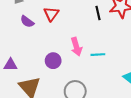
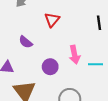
purple semicircle: (27, 22) -> (26, 42), moved

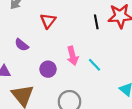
cyan line: (96, 64) -> (94, 65), turned 48

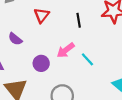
black line: (96, 22) -> (79, 20), moved
pink arrow: (73, 56) -> (66, 50), turned 66

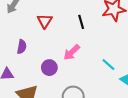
purple semicircle: (15, 39) -> (22, 47), turned -112
cyan line: (87, 59) -> (108, 65), moved

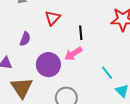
black line: (81, 22) -> (81, 33), moved
purple circle: (49, 68) -> (48, 65), size x1.5

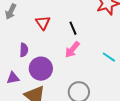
purple circle: (48, 65) -> (41, 69), moved

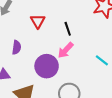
purple circle: (41, 69) -> (47, 66), moved

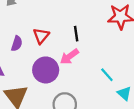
red triangle: (38, 21) -> (41, 36), moved

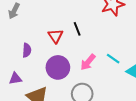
red triangle: (41, 36) -> (56, 36), moved
pink arrow: (69, 57) -> (88, 62), moved

